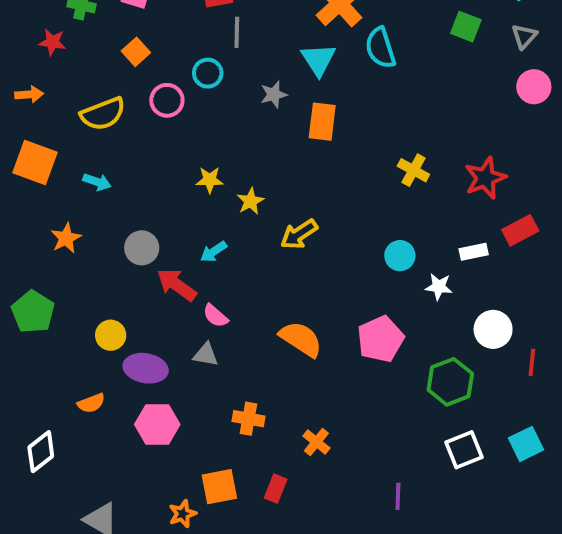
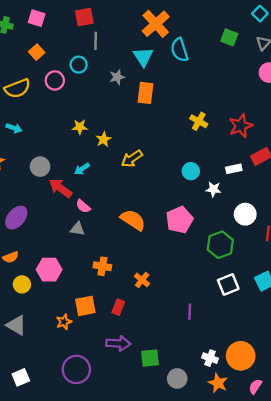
yellow circle: (111, 335) -> (22, 284), moved
purple ellipse: (146, 368) -> (16, 218), moved, turned -60

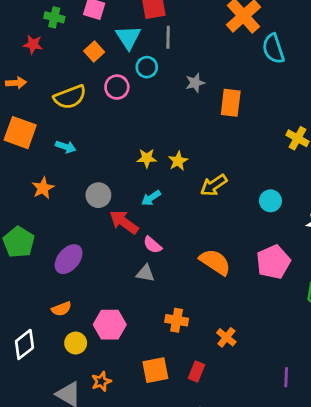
cyan triangle: (143, 57) -> (128, 37), moved
yellow star: (80, 127) -> (147, 158), moved
cyan circle: (191, 171) -> (270, 201), moved
orange star: (64, 322) -> (101, 381), moved

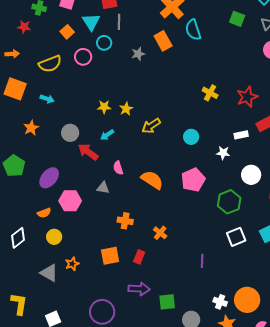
orange rectangle: (231, 103) -> (163, 41), moved, turned -36
pink semicircle: (152, 245) -> (118, 168), moved, turned 32
pink hexagon: (110, 325) -> (70, 201), moved

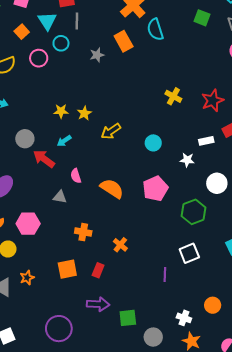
pink hexagon: (70, 201) -> (28, 224), moved
white square: (236, 237) -> (189, 253), moved
orange circle: (247, 300) -> (213, 305), moved, size x0.6

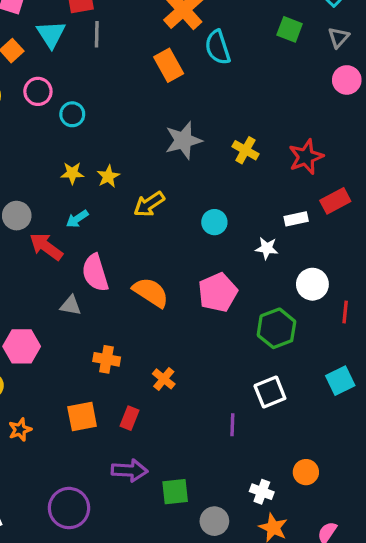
cyan circle: (61, 43) -> (72, 114), moved
gray star: (97, 55) -> (183, 140), moved, size x1.6
pink semicircle: (76, 176) -> (95, 273), size x1.6

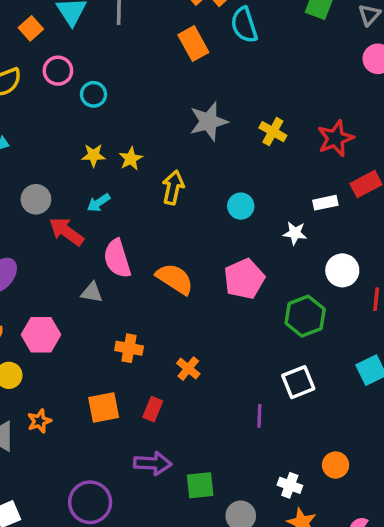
yellow arrow: (149, 204) -> (173, 187), turned 136

